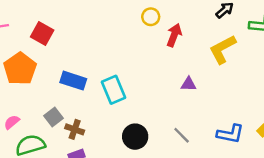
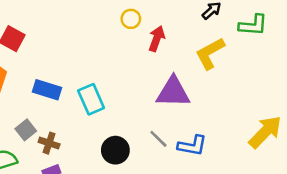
purple triangle: (189, 84) -> (173, 92), size x2.0
blue L-shape: (230, 134) -> (192, 146), moved
gray line: (182, 135) -> (158, 139), moved

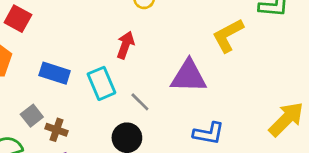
red arrow: (157, 39) -> (125, 45), moved
gray line: (158, 139) -> (140, 102), moved

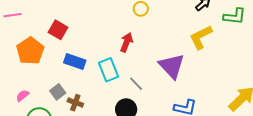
red square: (18, 19) -> (58, 30), moved
purple triangle: (189, 76) -> (172, 66), turned 44

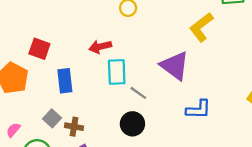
red arrow: (127, 42) -> (100, 47), moved, turned -114
blue rectangle: (75, 61) -> (65, 81), turned 75
cyan rectangle: (109, 70) -> (117, 72), moved, turned 30

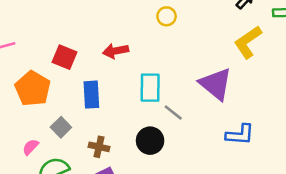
red arrow: (100, 47) -> (116, 51), moved
gray square: (52, 118) -> (61, 127), moved
black circle: (132, 124) -> (150, 141), moved

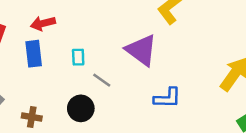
cyan rectangle: (150, 88) -> (78, 57), size x0.6
blue rectangle: (91, 95) -> (34, 54), moved

